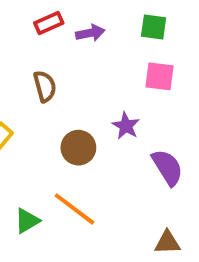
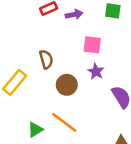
pink square: (159, 76) -> (92, 45), moved
brown semicircle: (45, 86) -> (46, 59), moved

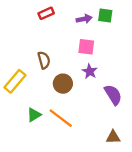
purple arrow: (74, 15) -> (84, 19), moved
green triangle: (35, 130) -> (34, 115), moved

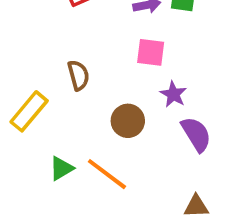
purple star: (90, 71) -> (173, 94), moved
brown circle: (63, 84) -> (128, 121), moved

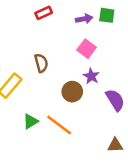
pink square: (151, 52) -> (87, 49), turned 30
purple star: (173, 94) -> (91, 76), moved

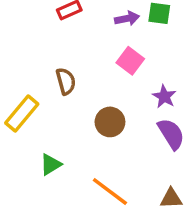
purple star: (91, 76) -> (164, 97), moved
orange line: (59, 125) -> (110, 192), moved

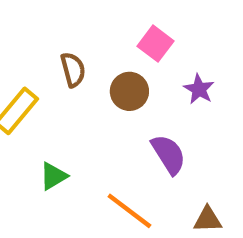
brown circle: (110, 122) -> (129, 91), moved
purple semicircle: (171, 134) -> (169, 154), moved

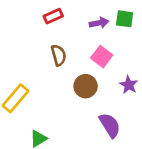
brown semicircle: (73, 70) -> (59, 55), moved

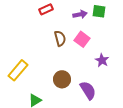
brown semicircle: (59, 55) -> (60, 38), moved
brown circle: (86, 86) -> (62, 79), moved

